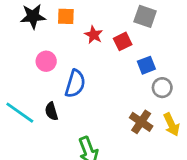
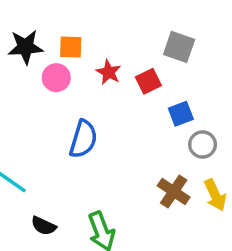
pink circle: (46, 61) -> (56, 78), moved
black semicircle: (51, 111) -> (44, 226), moved, turned -48

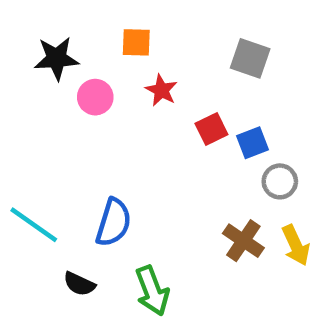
orange square: (71, 47) -> (136, 42), moved
red square: (148, 81) -> (211, 129), moved
blue semicircle: (83, 139) -> (113, 222), moved

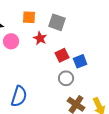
gray square: (250, 58) -> (57, 22), moved
gray circle: (280, 181) -> (66, 78), moved

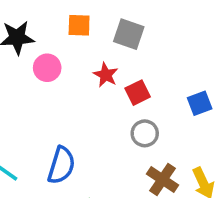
red star: (40, 38) -> (106, 75), moved
blue square: (80, 61) -> (200, 103), moved

